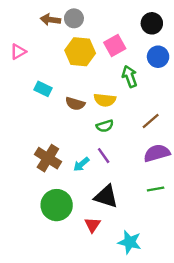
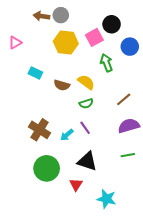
black circle: (152, 23) -> (112, 24), moved
yellow semicircle: (105, 100) -> (86, 82), turned -150

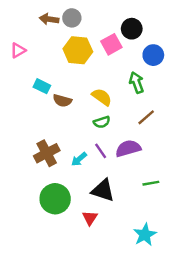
green arrow: (106, 63) -> (137, 83), moved
brown semicircle: (62, 85) -> (62, 101), moved
purple semicircle: (129, 126) -> (128, 148), moved
brown cross: (39, 130) -> (47, 153), turned 30
cyan star: (106, 199) -> (145, 235), moved, turned 30

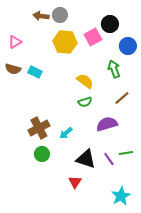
brown semicircle: (62, 101) -> (13, 69), moved
purple line: (101, 151) -> (109, 159), moved
green circle: (55, 199) -> (42, 154), moved, size x0.6

